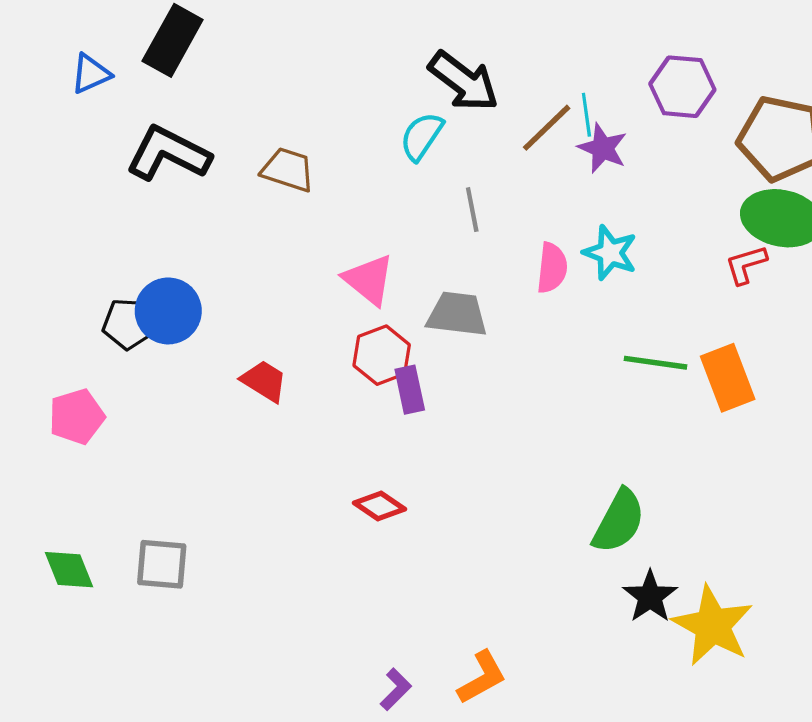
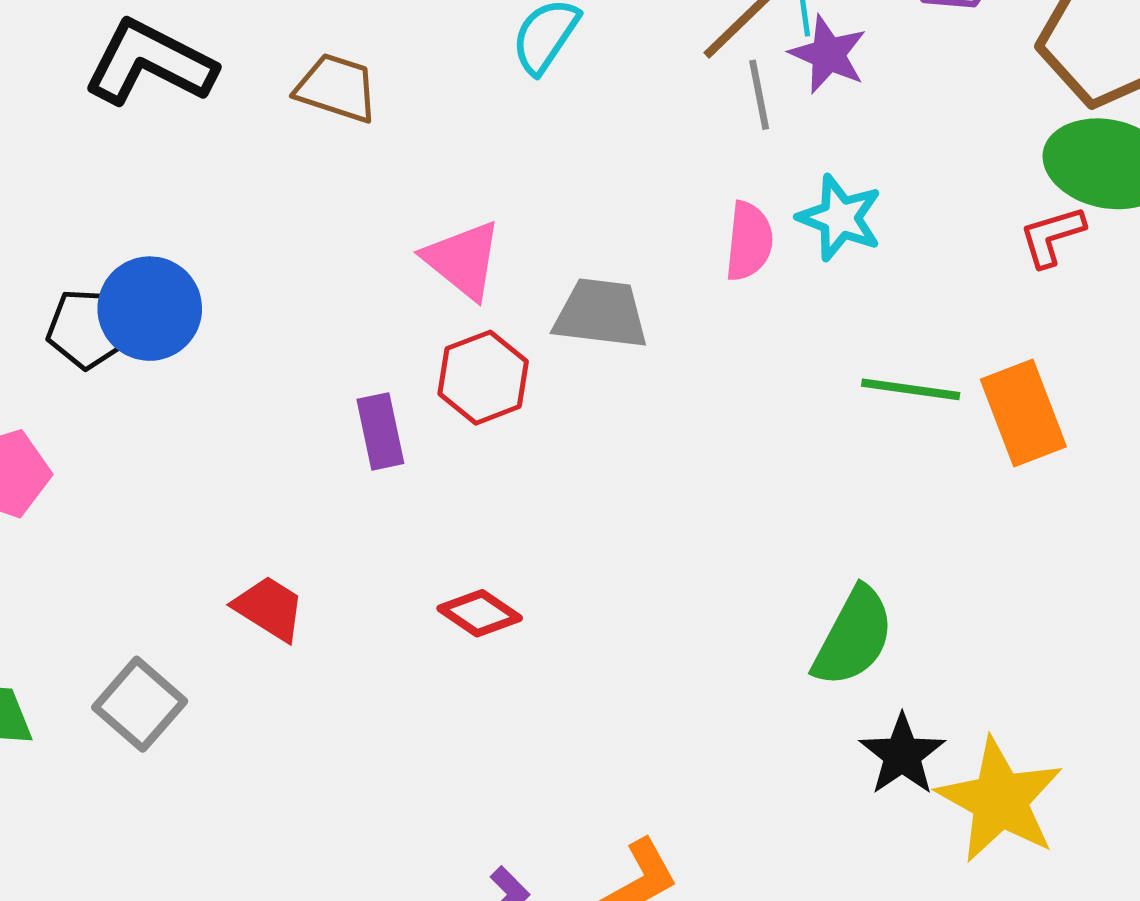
gray line: (472, 210) -> (759, 95), moved
red trapezoid: (264, 381) -> (269, 608), moved
purple rectangle: (410, 390) -> (380, 431), moved
gray square: (162, 564) -> (140, 704), turned 36

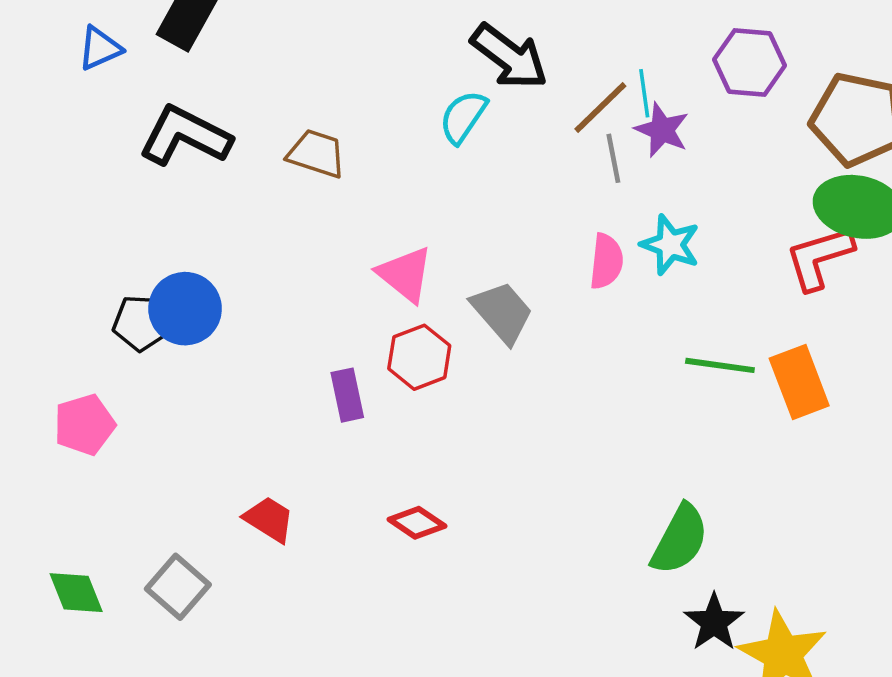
red L-shape: (1052, 236) -> (819, 258), size x1.5
gray trapezoid: (601, 314) -> (502, 312), turned 42

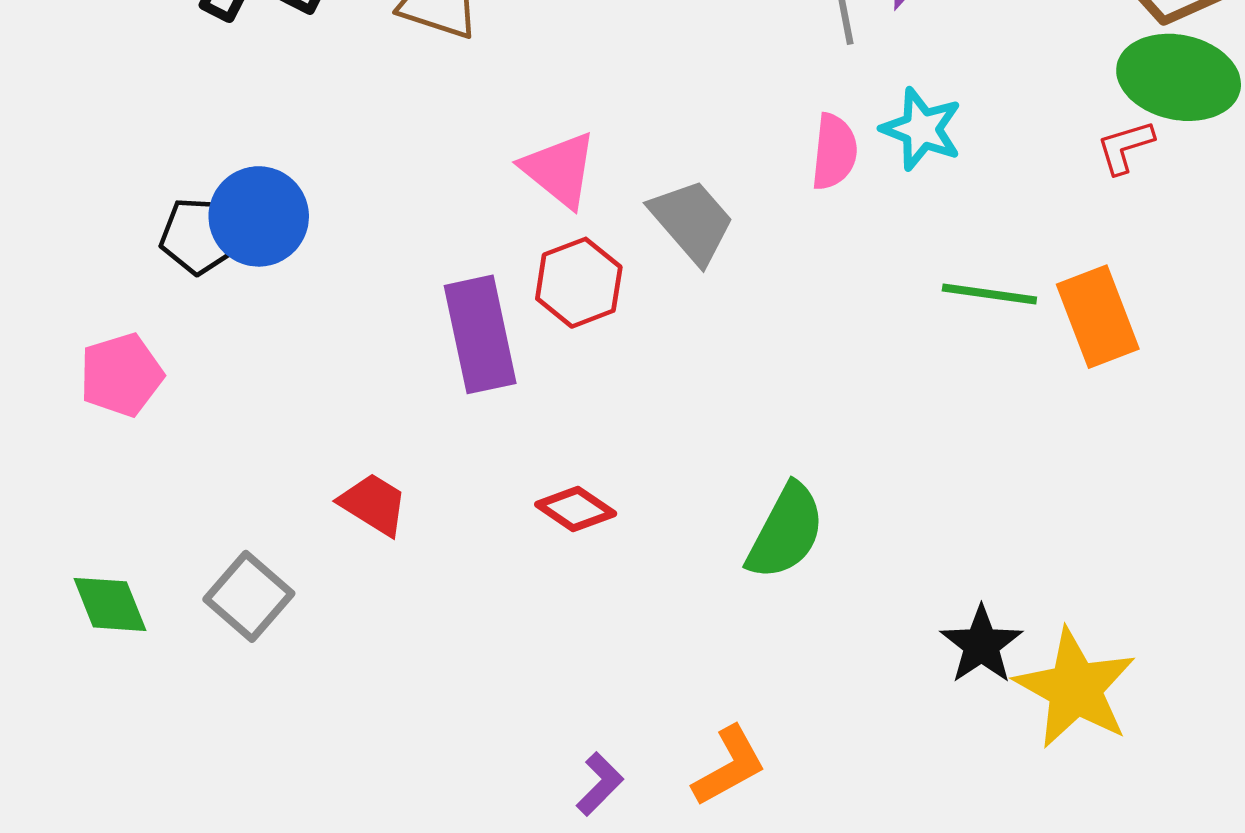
red L-shape: (819, 258) -> (1125, 147), size x0.6
purple rectangle: (347, 395) -> (480, 334), size x1.6
green semicircle: (680, 539) -> (786, 532), moved

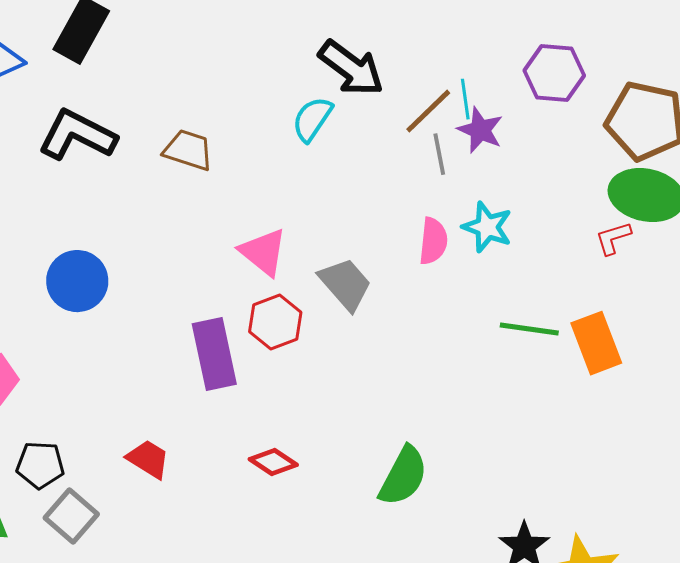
black pentagon: (199, 236) -> (40, 465), moved

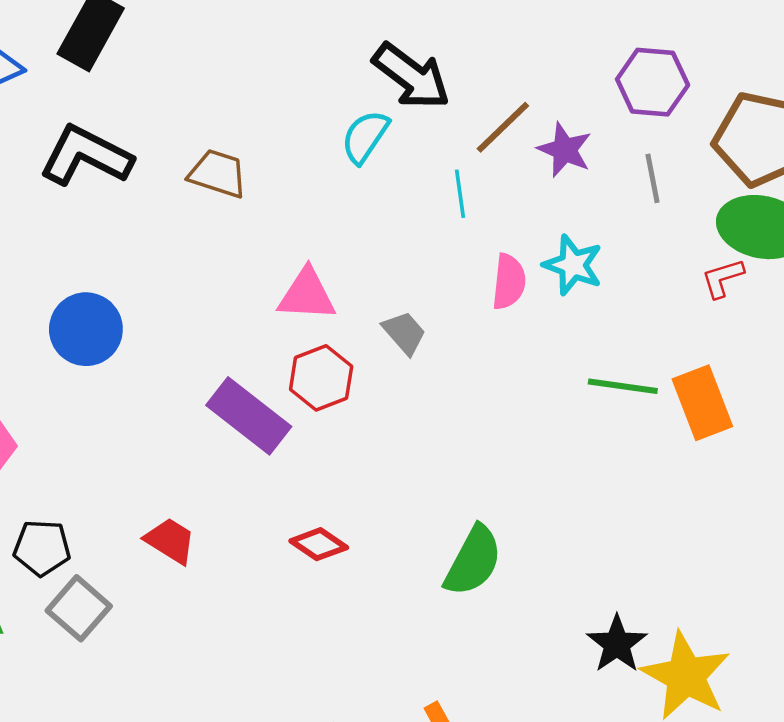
cyan line: (465, 99) -> (460, 194), moved
gray line: (439, 154) -> (653, 178), moved
pink triangle: (263, 252) -> (307, 295), turned -36
gray trapezoid: (345, 284) -> (404, 333), size x0.7
purple rectangle: (214, 354) -> (249, 416), turned -40

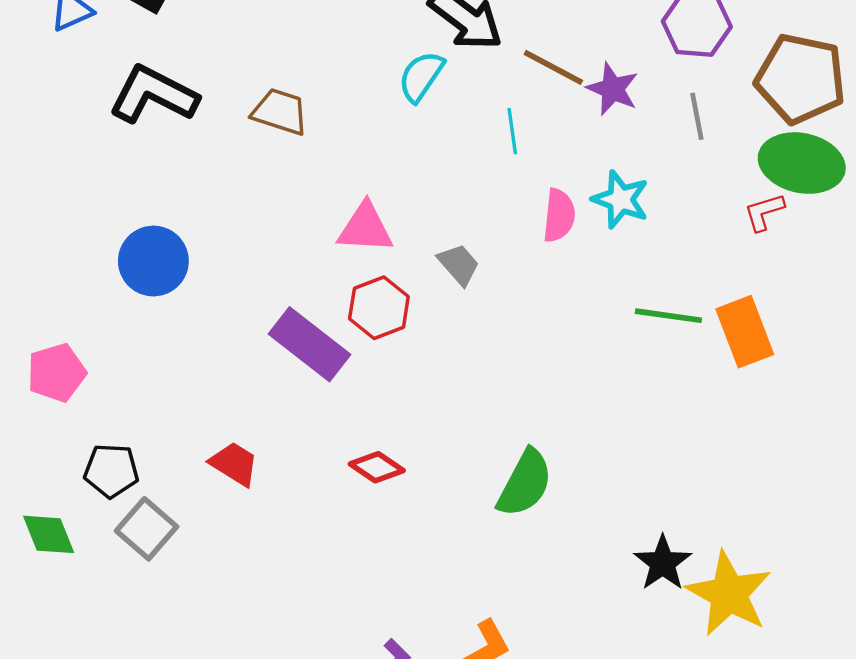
brown line: (503, 127) -> (553, 67), turned 72

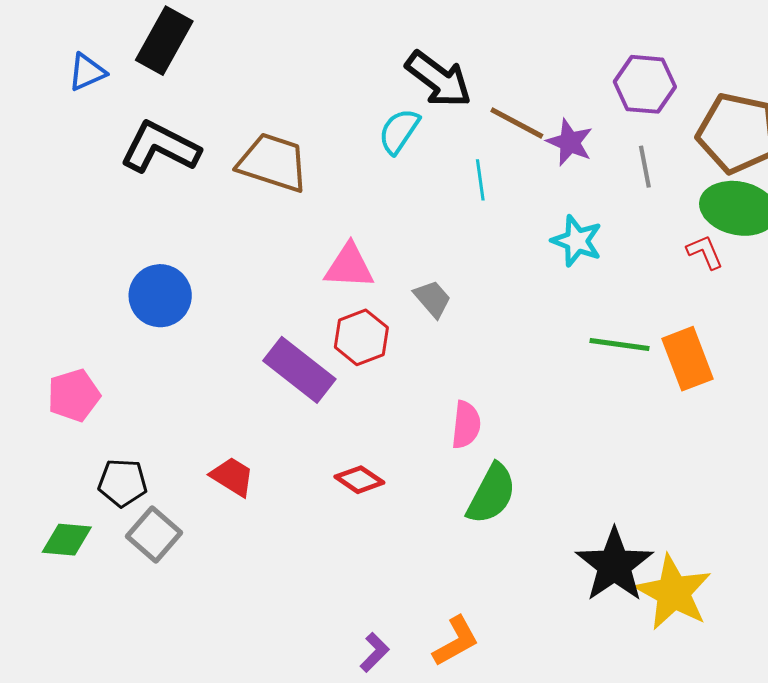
brown trapezoid: (280, 112) -> (273, 163), size x1.4
red L-shape: (764, 212) -> (705, 252), turned 84
pink semicircle: (559, 215) -> (466, 425), moved
green diamond: (49, 534) -> (67, 540), turned -63
black star: (663, 563) -> (614, 565), size x1.5

